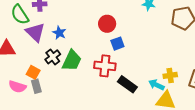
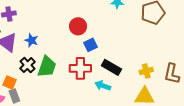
black rectangle: (127, 84) -> (111, 67), moved
cyan arrow: (156, 85) -> (103, 86), moved

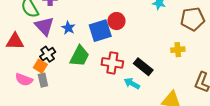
blue square: (90, 45) -> (100, 31), moved, size x1.6
black cross: (28, 65) -> (48, 54), moved
yellow cross: (146, 71) -> (178, 50), moved

